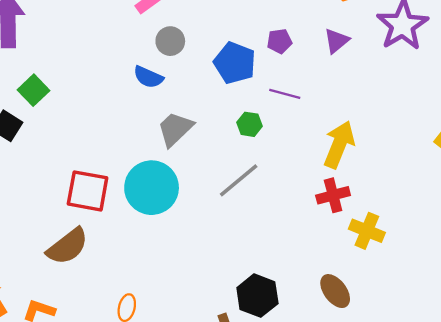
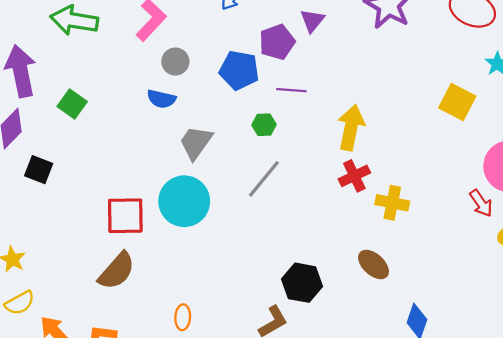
purple pentagon: (280, 41) -> (277, 42), size x1.5
purple triangle: (336, 41) -> (312, 21), moved
green square: (34, 90) -> (72, 104), moved

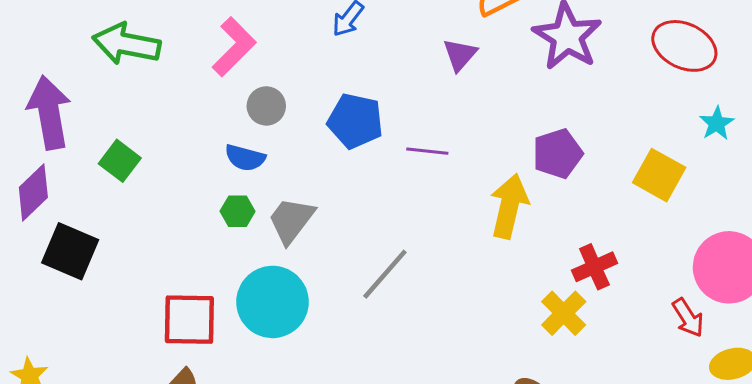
purple pentagon: (277, 42) -> (558, 154), moved
green hexagon: (264, 125) -> (238, 211), moved
black square: (39, 170) -> (70, 251), size x1.4
red cross: (354, 176) -> (594, 267), moved
yellow cross: (392, 203) -> (564, 313), turned 32

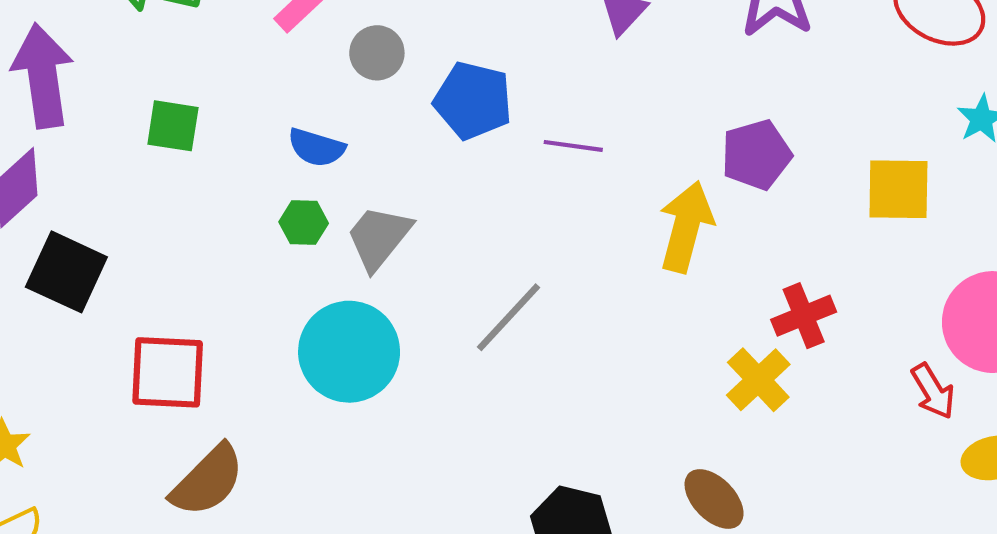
gray circle: (266, 106) -> (377, 53), moved
green square: (120, 161) -> (173, 126), moved, turned -30
yellow square: (659, 175) -> (898, 189), turned -30
red square: (189, 320) -> (168, 372), moved

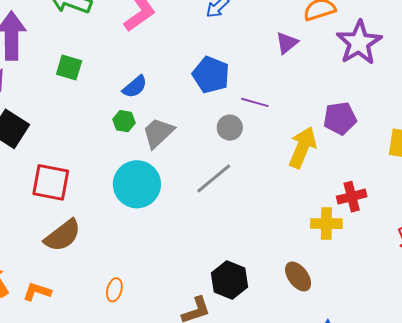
gray circle: (377, 53) -> (230, 128), moved
blue semicircle: (316, 148) -> (135, 87), turned -64
yellow cross: (758, 380) -> (326, 224), turned 36

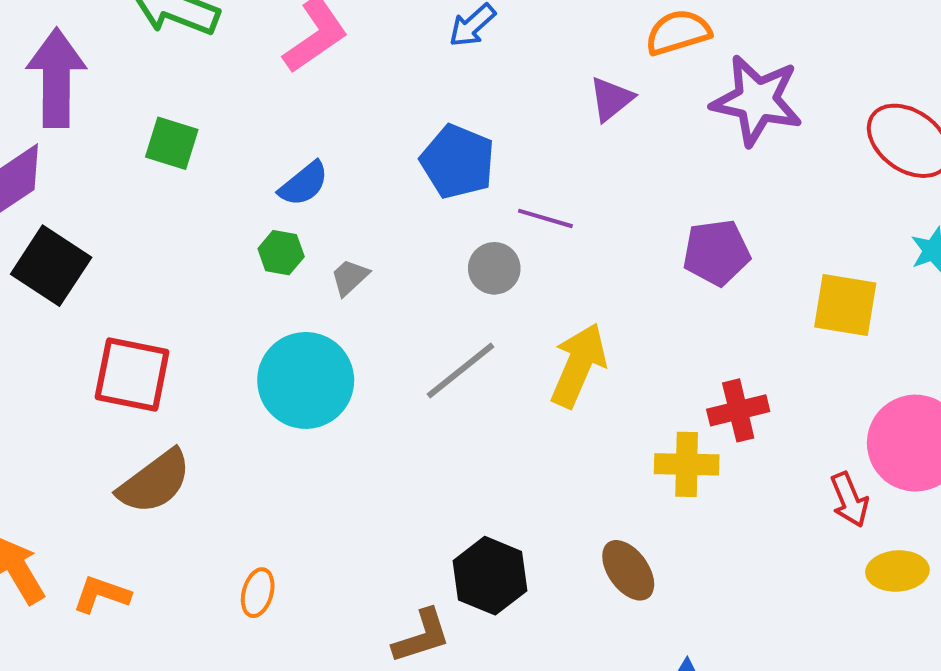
purple star: (359, 43) -> (757, 100), turned -30
gray trapezoid: (158, 133) -> (350, 277), size x0.6
yellow arrow: (302, 147) -> (578, 365), moved

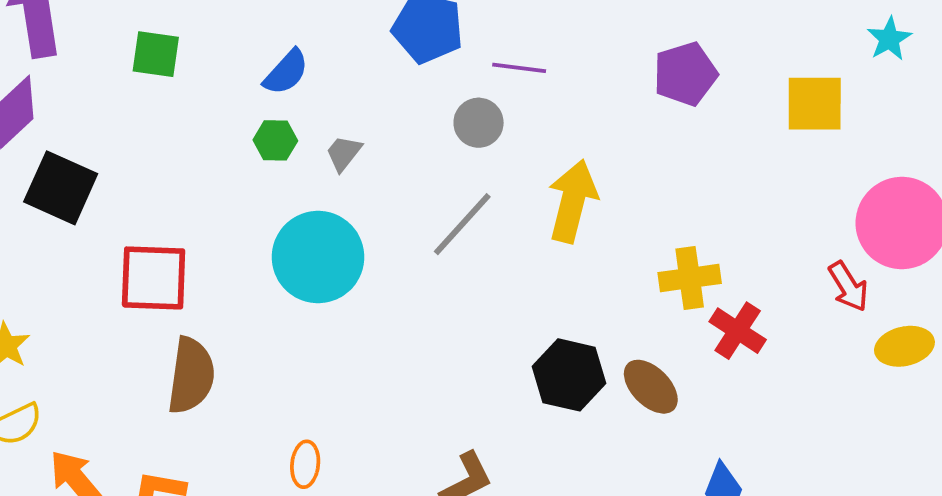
red cross: (738, 410) -> (738, 331), moved, turned -34
brown semicircle: (155, 482) -> (191, 376), turned -36
black hexagon: (490, 576) -> (569, 375), moved

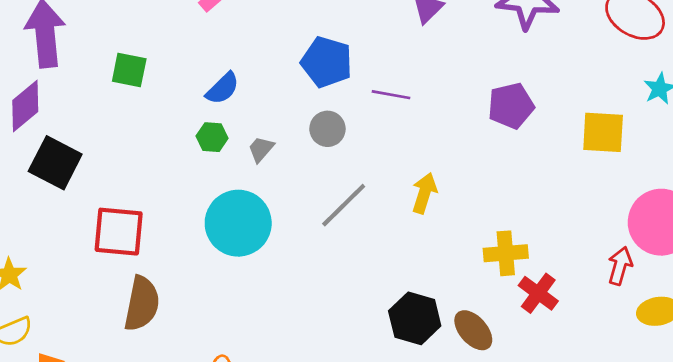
gray circle: (479, 123) -> (327, 129), moved
yellow arrow: (573, 201) -> (424, 193), size x0.7
red arrow: (848, 286) -> (620, 266), turned -135

